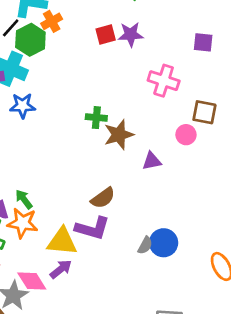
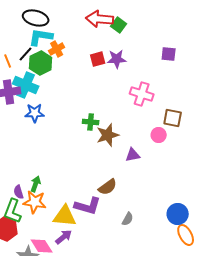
purple square: (203, 42) -> (169, 54), moved
brown semicircle: (103, 198) -> (108, 187), moved
green arrow: (24, 199) -> (36, 184), turned 56
blue circle: (164, 243) -> (178, 214), moved

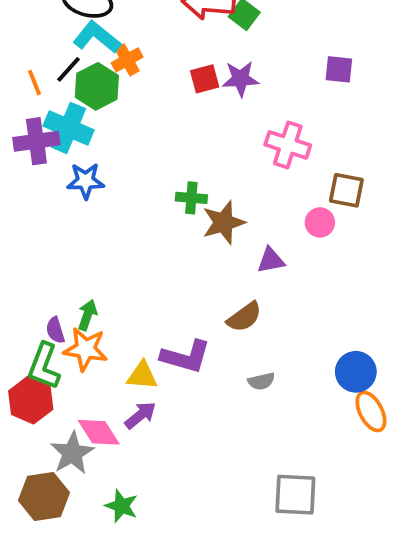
cyan L-shape: (41, 37) -> (97, 37), turned 30
brown semicircle: (108, 187) -> (244, 317), moved
yellow triangle: (65, 216) -> (142, 376), size x0.7
gray semicircle: (128, 219) -> (261, 381), turned 48

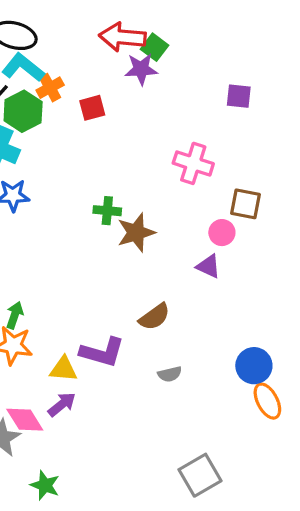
red square: (205, 79) -> (92, 108), moved
purple star: (241, 79) -> (141, 69), moved
purple triangle: (271, 260) -> (208, 266), moved, turned 36
gray square: (295, 495) -> (200, 475), turned -33

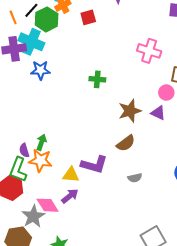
brown star: (136, 233) -> (130, 111), moved

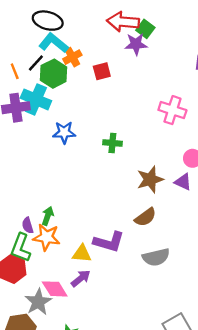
blue star: (40, 70) -> (64, 132), moved
gray semicircle: (135, 178) -> (156, 257), size x1.6

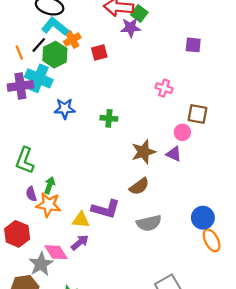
pink cross: (172, 110) -> (164, 88), size x0.7
green L-shape: (21, 248) -> (25, 160), moved

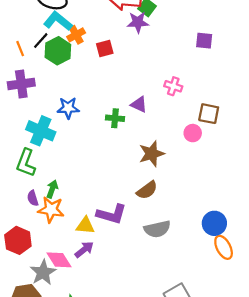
cyan cross: (39, 78) -> (41, 131), moved
purple triangle: (174, 154) -> (139, 105), moved

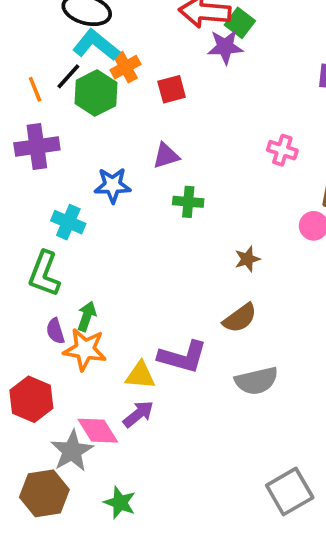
purple triangle: (139, 105) -> (166, 156), moved, turned -42
cyan cross: (41, 131) -> (68, 222), size x0.7
brown star: (152, 154) -> (247, 259), size x0.6

